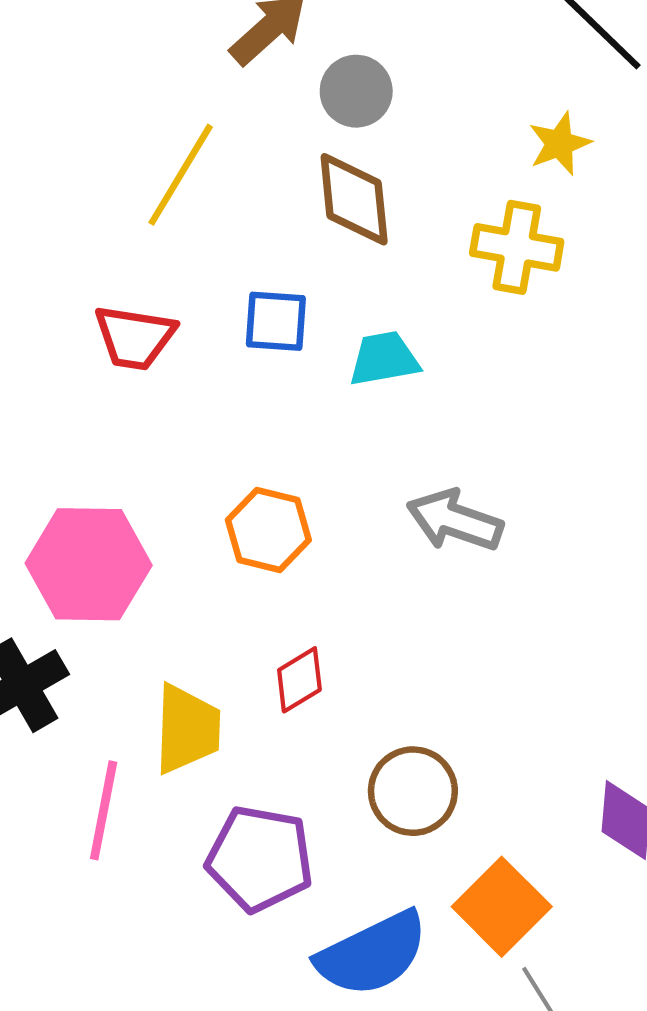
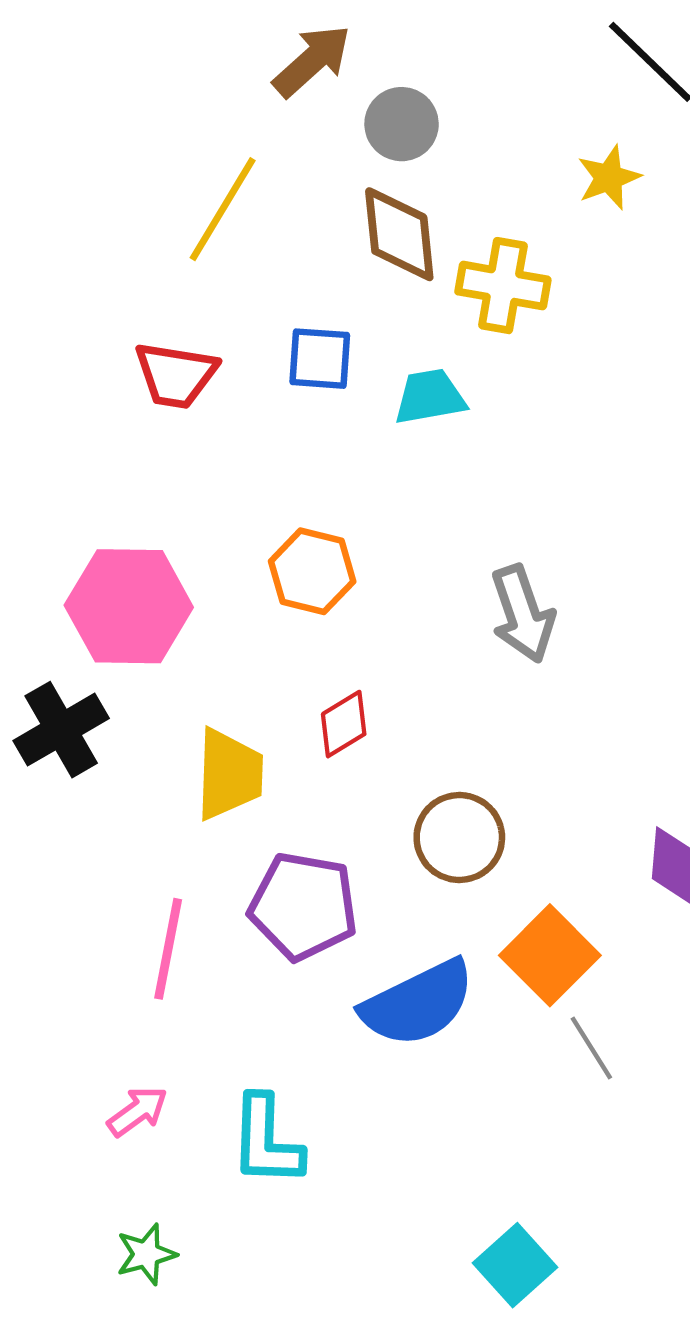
yellow cross: (517, 247) -> (503, 286), moved
gray arrow: (455, 520) -> (523, 614), moved, turned -128
pink line: (104, 810) -> (168, 949), moved

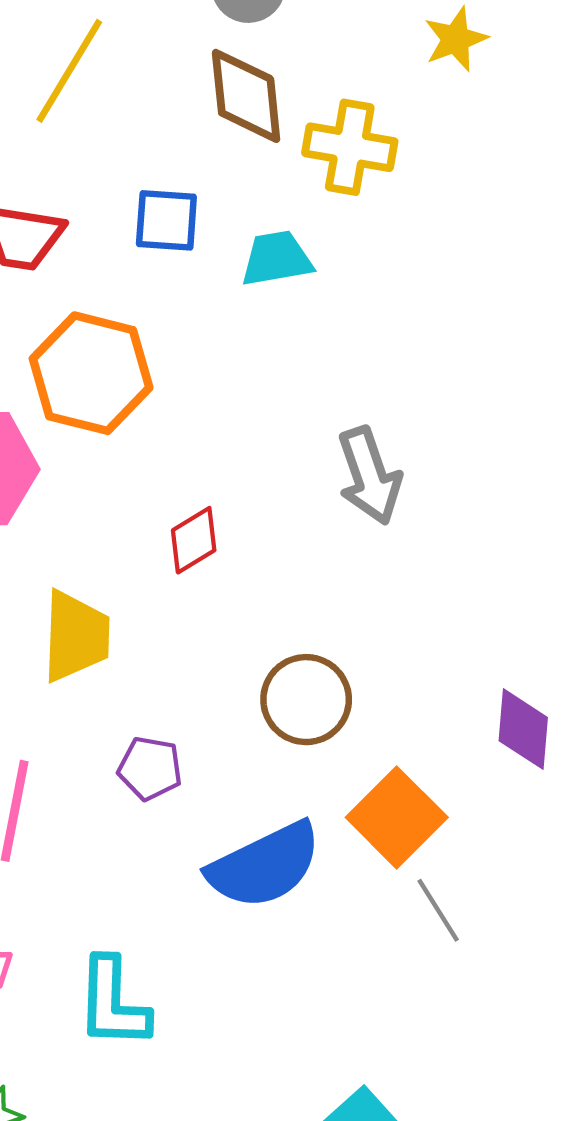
orange hexagon: (312, 571) -> (91, 373), moved, size x1.4
red diamond: (344, 724) -> (194, 540), moved
purple pentagon: (303, 906) -> (150, 768), size x0.6

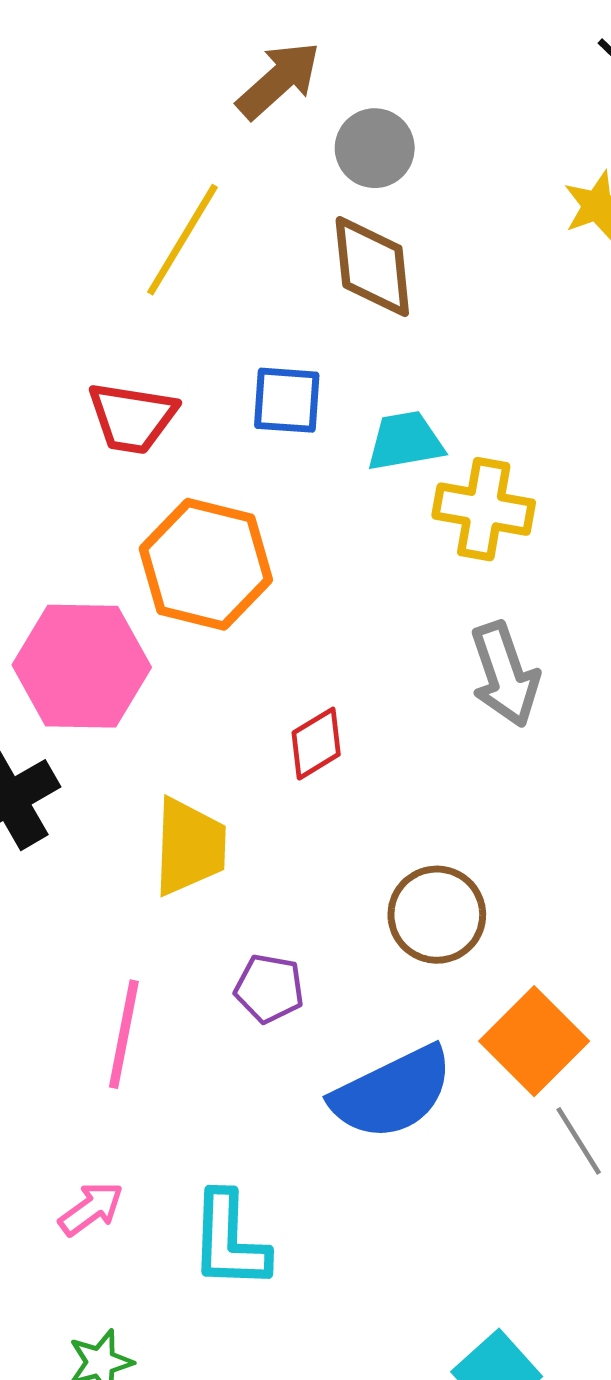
yellow cross: (350, 147) -> (484, 509), moved

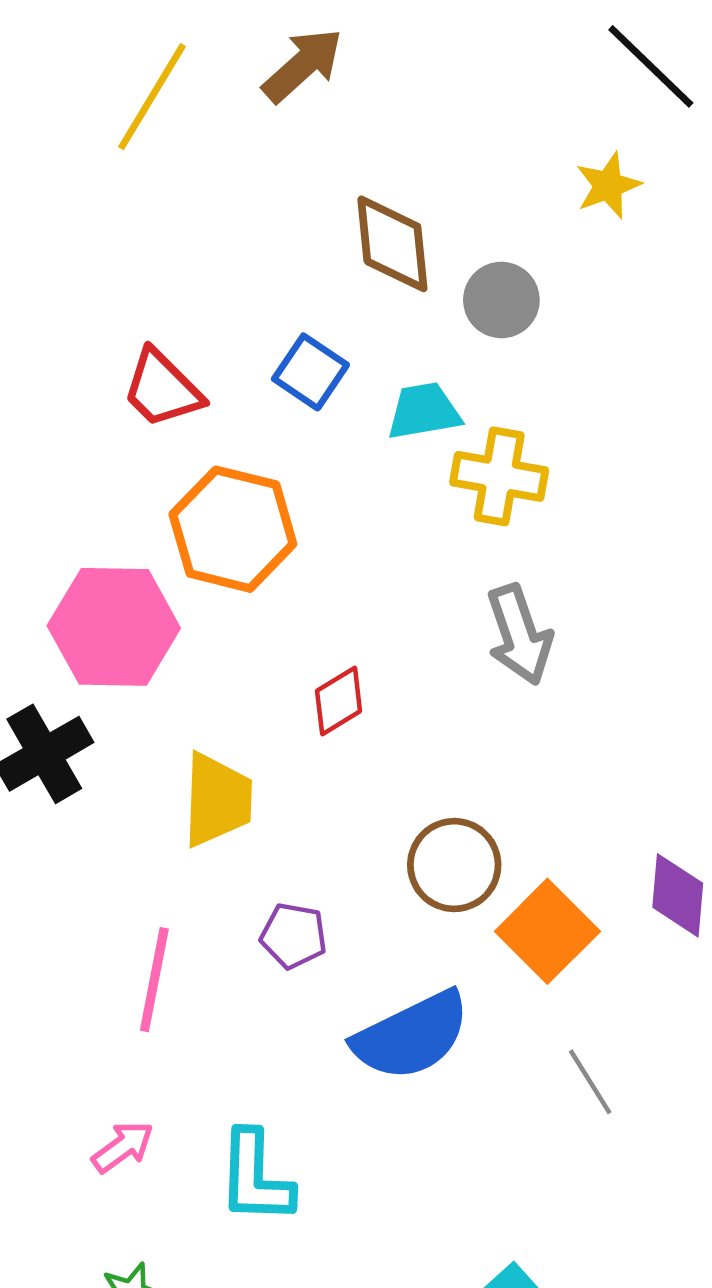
gray circle: (375, 148) -> (501, 300), moved
yellow line: (182, 240) -> (152, 97), moved
blue square: (287, 400) -> (310, 372), turned 30
red trapezoid: (132, 418) -> (162, 389), turned 36
orange square: (534, 1041) -> (547, 931), moved

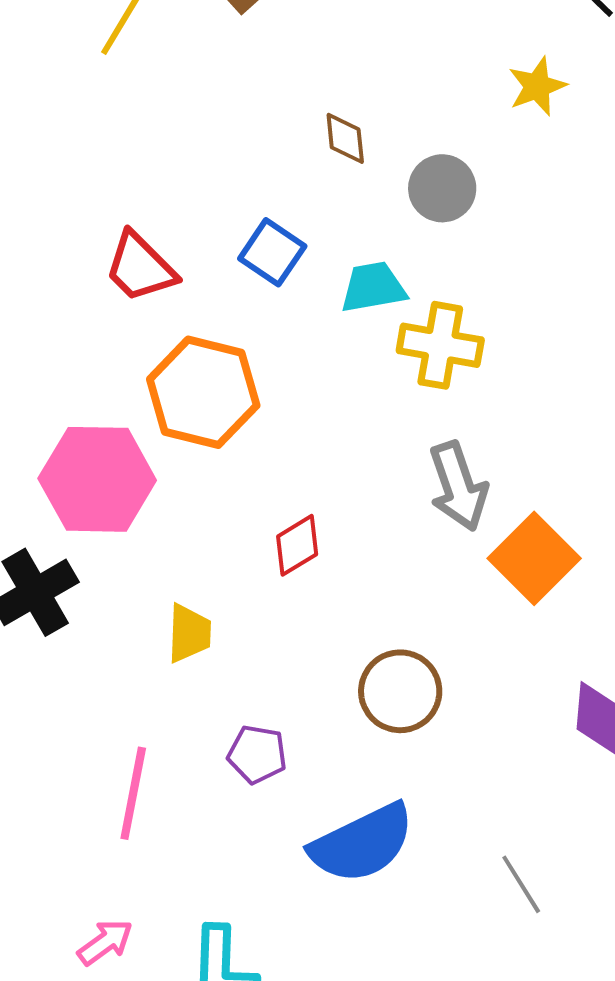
brown diamond: (392, 244) -> (345, 138), size x0.6
yellow trapezoid: (217, 800) -> (189, 633), size x0.7
orange square: (547, 931) -> (534, 558), moved

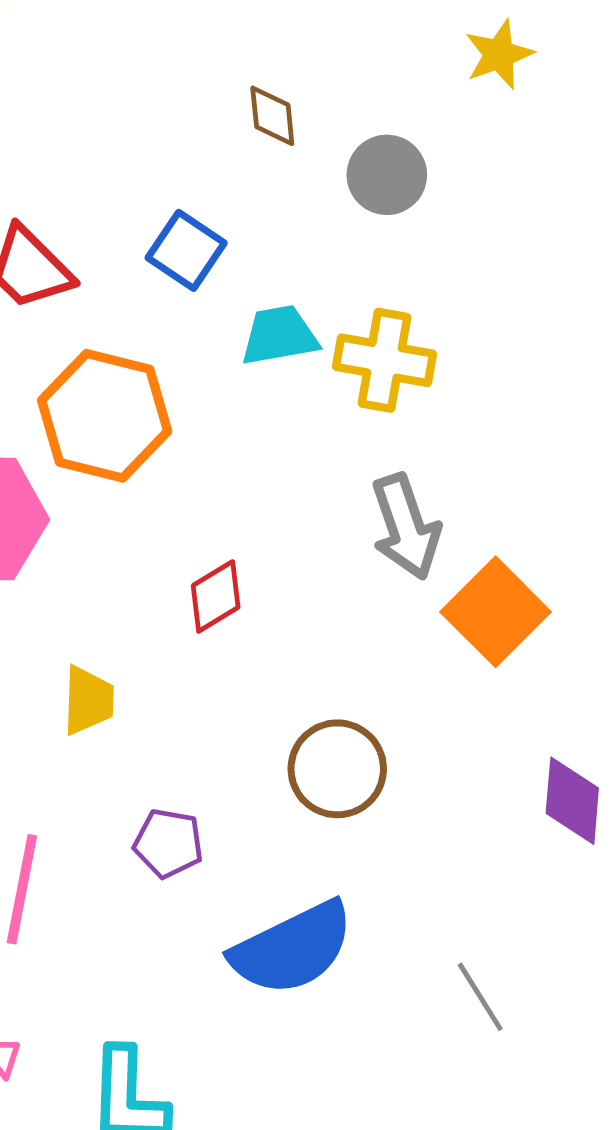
cyan trapezoid: (373, 287) -> (279, 335), moved

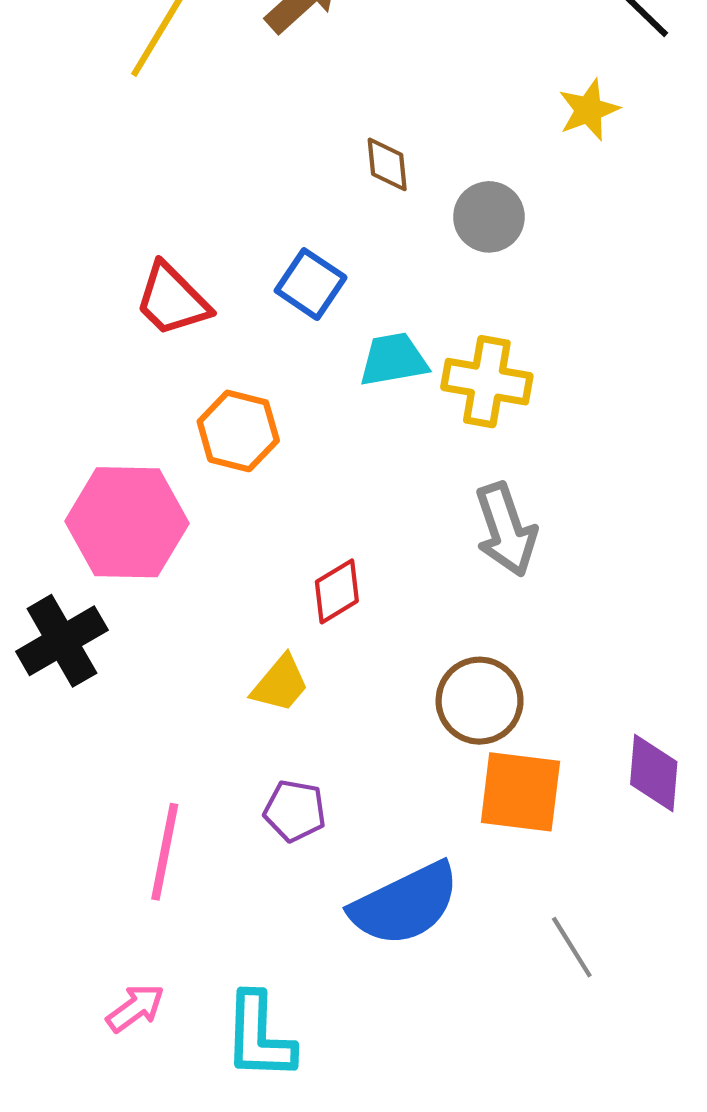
orange hexagon: (105, 416) -> (238, 431), size x0.7
orange square: (496, 612) -> (520, 792), moved, turned -38
yellow trapezoid: (88, 700) -> (280, 684), moved, turned 38
brown circle: (337, 769) -> (480, 701), moved

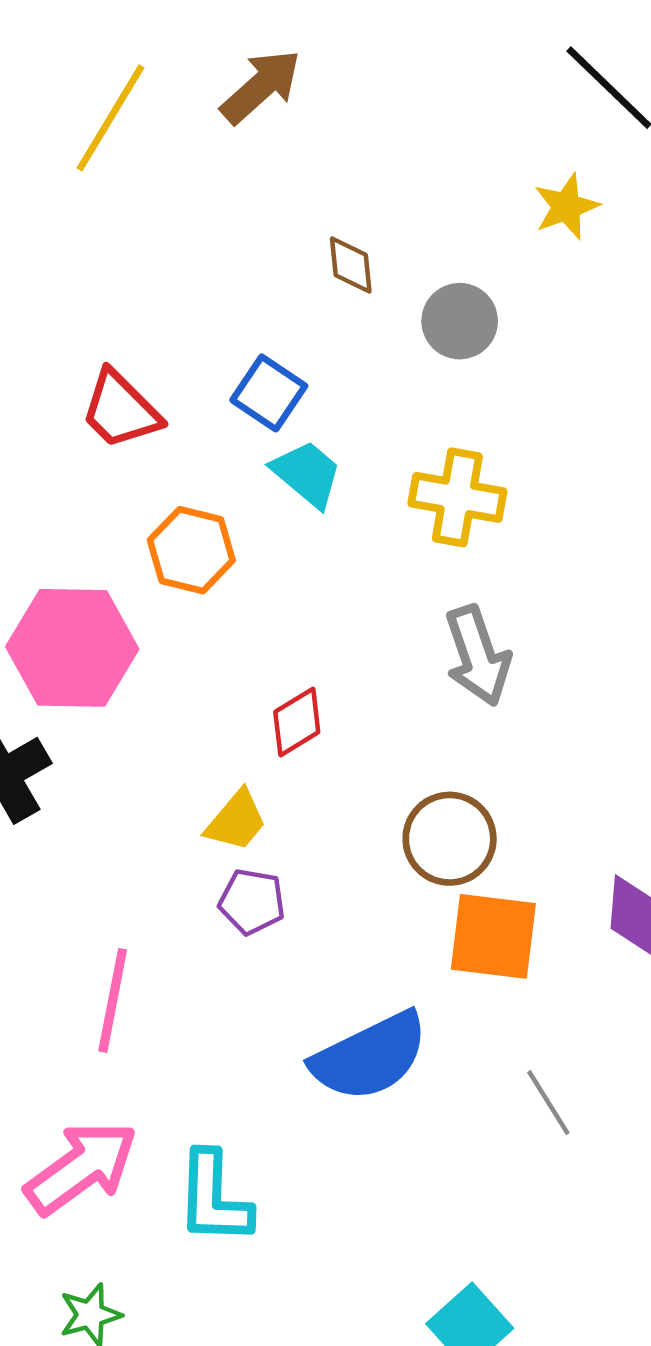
cyan trapezoid: (393, 360) -> (307, 474), moved, turned 50
purple pentagon: (295, 811) -> (252, 902), moved
pink arrow: (135, 1008) -> (81, 1168), size x1.8

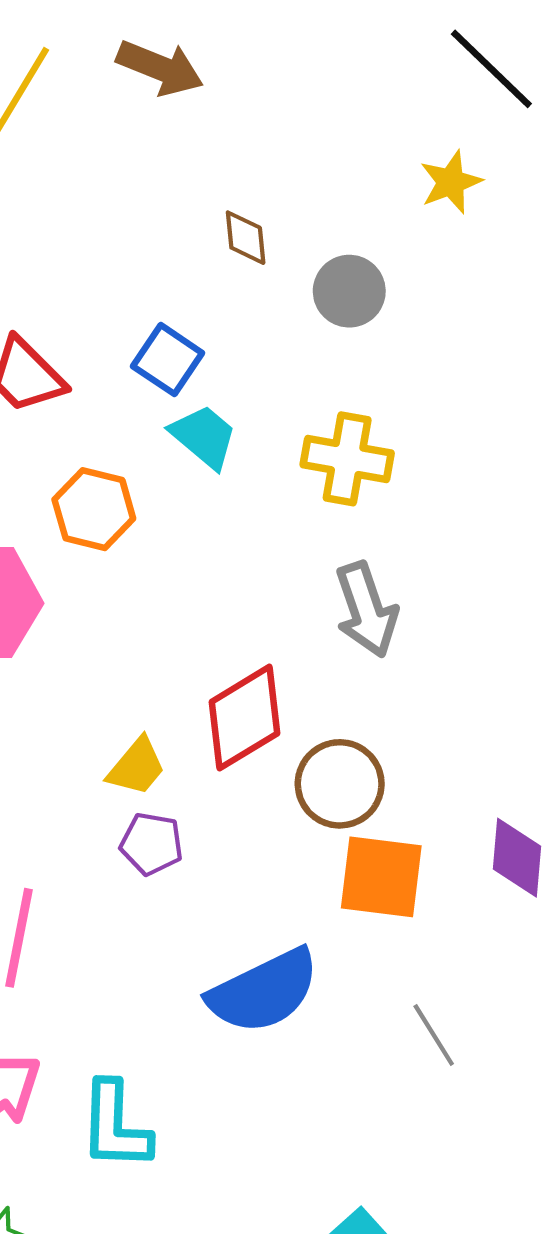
brown arrow: (261, 86) -> (160, 68), turned 64
red diamond: (297, 722) -> (245, 718), moved, size x1.6

